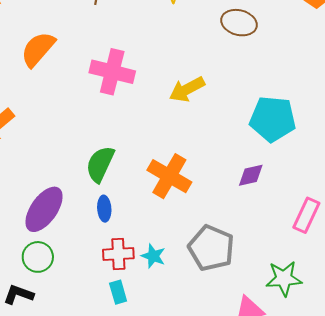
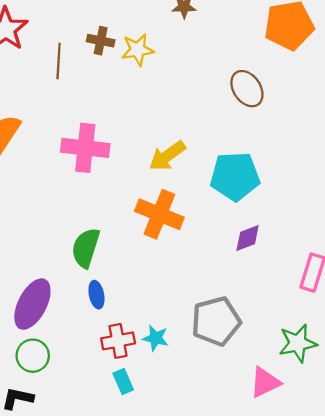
brown ellipse: (239, 23) -> (247, 89), moved, turned 48
cyan pentagon: (273, 119) -> (235, 176), moved
orange cross: (169, 176) -> (159, 214), moved
gray pentagon: (211, 248) -> (216, 321), turned -30

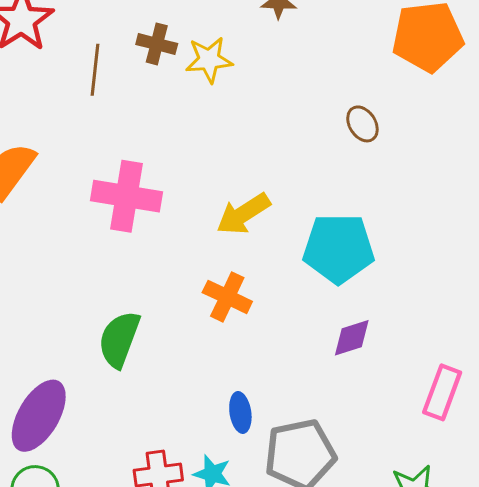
brown ellipse: (247, 89) -> (362, 124), size x0.7
orange cross: (159, 214) -> (227, 297), size x0.7
blue ellipse: (96, 295) -> (240, 412), moved

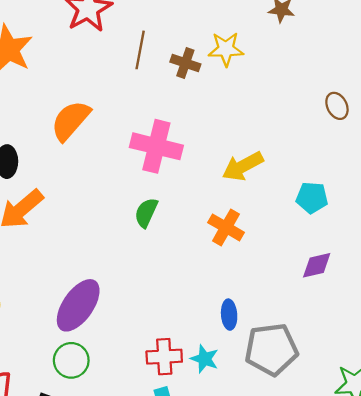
brown cross: (157, 44) -> (185, 63), moved
cyan pentagon: (339, 248) -> (312, 198), size x0.6
green semicircle: (119, 339) -> (146, 213), moved, size x0.7

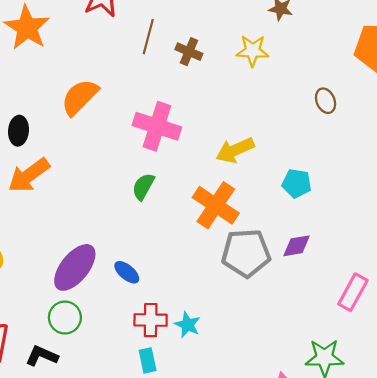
yellow star: (226, 49) -> (253, 51), moved
orange cross: (226, 227) -> (216, 205), size x1.4
blue ellipse: (229, 315) -> (127, 272), moved, turned -50
gray pentagon: (271, 349) -> (246, 253), moved

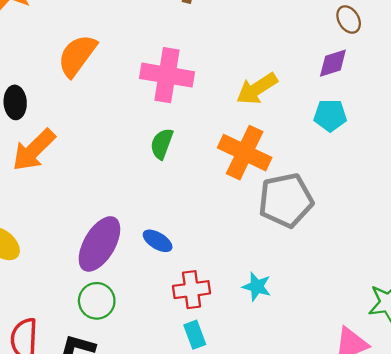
purple diamond: (297, 246) -> (333, 63), moved
cyan star: (188, 325) -> (257, 287), moved

